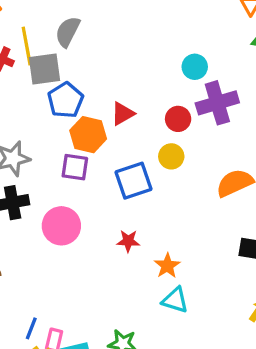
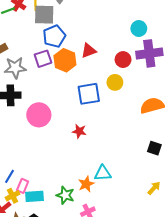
purple square: (75, 167) -> (43, 59), moved, turned -36
orange star: (167, 266) -> (86, 184), moved
cyan triangle: (175, 300) -> (103, 173), turned -30

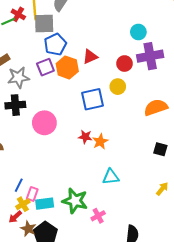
orange star: (86, 184) -> (100, 142), moved
green star: (65, 195) -> (75, 201), size x1.4

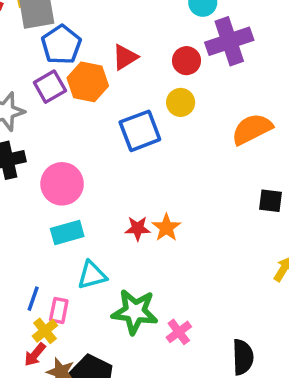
red star: (85, 137) -> (138, 228), moved
orange star: (100, 142) -> (166, 228), moved
cyan triangle: (111, 177) -> (92, 275), moved
cyan rectangle: (45, 204) -> (67, 232), moved

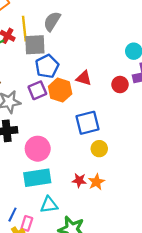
red triangle: (125, 57) -> (84, 78), turned 42
yellow circle: (181, 102) -> (99, 149), moved
cyan rectangle: (67, 232) -> (37, 178), size x1.4

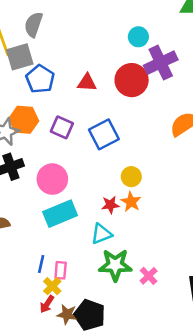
red circle: (120, 85) -> (132, 80), size x1.6
purple square: (37, 90) -> (62, 127), moved, turned -30
orange hexagon: (60, 90) -> (24, 120), moved
yellow circle: (99, 149) -> (131, 177), moved
cyan triangle: (49, 205) -> (101, 234), moved

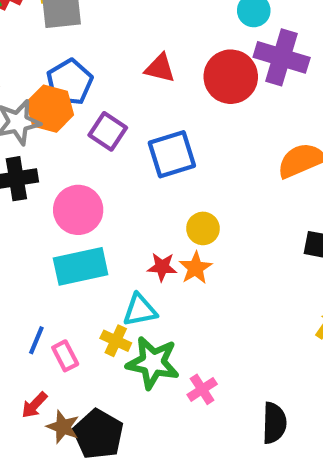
purple cross: (161, 63) -> (282, 57), turned 32
blue pentagon: (40, 79) -> (70, 82), moved
pink rectangle: (61, 270) -> (65, 356), turned -42
yellow cross: (52, 286) -> (116, 341), moved, turned -30

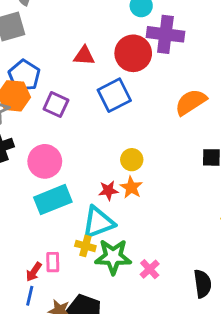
blue square: (172, 154) -> (114, 95), moved
cyan triangle: (140, 310) -> (98, 222), size x1.4
blue line: (36, 340) -> (30, 296), moved
pink rectangle: (65, 356) -> (53, 262), turned 36
red arrow: (34, 405) -> (34, 272), moved

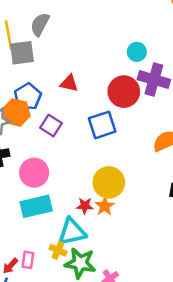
red triangle: (84, 56) -> (69, 83), moved
yellow circle: (132, 160) -> (109, 182), size x1.6

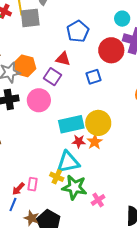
red triangle: (69, 83) -> (63, 59), moved
blue pentagon: (28, 96) -> (78, 31), moved
blue square: (102, 125) -> (94, 77), size x0.7
pink circle: (34, 173) -> (39, 100), moved
cyan rectangle: (36, 206) -> (71, 124), moved

